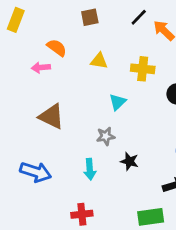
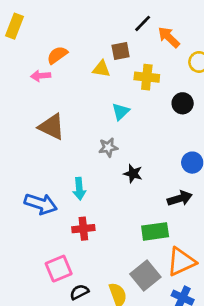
brown square: (90, 17) -> (121, 51), moved
orange semicircle: (57, 48) -> (57, 55), turned -72
cyan arrow: (90, 169) -> (79, 189), moved
blue arrow: (36, 172) -> (41, 204), moved

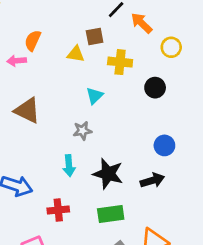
orange semicircle: (57, 55) -> (33, 41), turned -30
black star: (133, 174) -> (108, 174), moved, size x1.6
cyan arrow: (79, 189) -> (69, 166), moved
green rectangle: (155, 231) -> (111, 214), moved

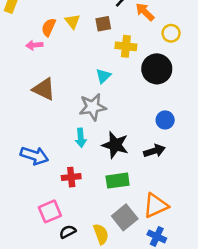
yellow triangle: (76, 54) -> (72, 21), moved, turned 42
black circle: (155, 88) -> (157, 69), size x1.6
gray star: (82, 131) -> (93, 107), size x1.6

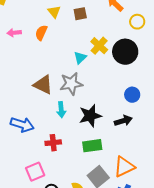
orange semicircle: (49, 27) -> (41, 33), moved
pink arrow: (34, 45) -> (14, 33), moved
yellow cross: (126, 46) -> (99, 46), moved, turned 36
brown triangle: (44, 89) -> (43, 85), moved
black star: (115, 145) -> (90, 116), turned -30

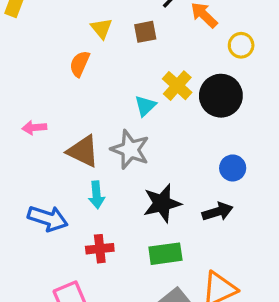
pink arrow: (14, 33) -> (34, 128), moved
gray star: (71, 84) -> (130, 149), turned 30
cyan arrow: (61, 110) -> (96, 195), moved

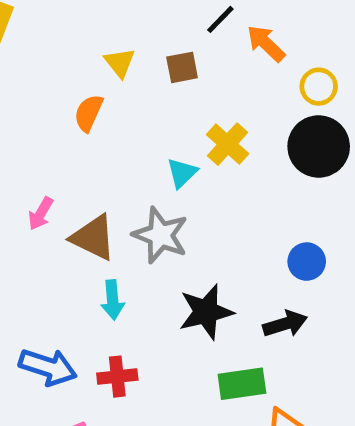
black circle: (221, 96) -> (319, 146), moved
pink arrow: (34, 128) -> (41, 214), moved, turned -55
blue arrow: (48, 218) -> (48, 367), moved
green rectangle: (165, 254) -> (242, 384), moved

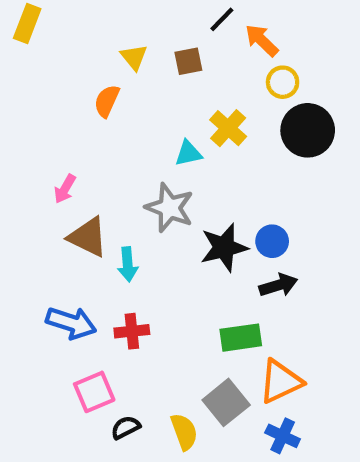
yellow circle: (319, 87) -> (283, 82), moved
cyan triangle: (182, 173) -> (188, 153), turned 32
brown triangle: (93, 238) -> (88, 237), moved
blue circle: (307, 262) -> (272, 241), moved
black star: (206, 312) -> (224, 248), moved

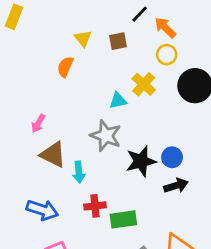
yellow circle: (283, 82) -> (167, 55), moved
red cross: (132, 331) -> (95, 206), moved
green rectangle: (241, 338) -> (123, 219), moved

